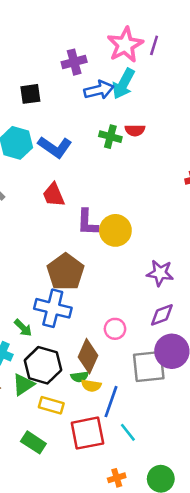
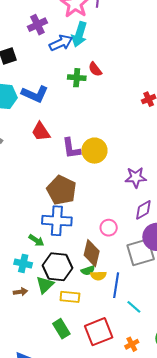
red semicircle: (135, 130) -> (95, 69), turned 63
red square: (87, 433) -> (99, 332), moved
green rectangle: (33, 442) -> (61, 329), turned 36

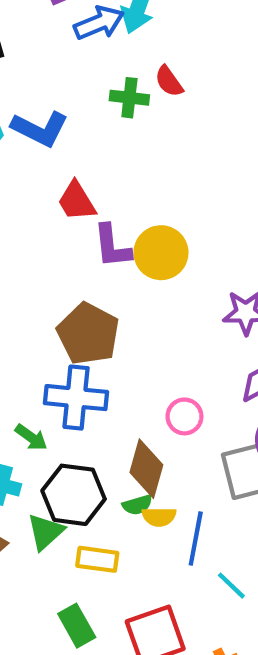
red trapezoid: (41, 132) -> (77, 201), moved

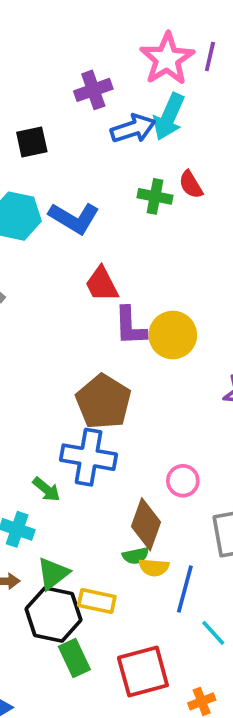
black hexagon: (74, 495) -> (53, 614), moved

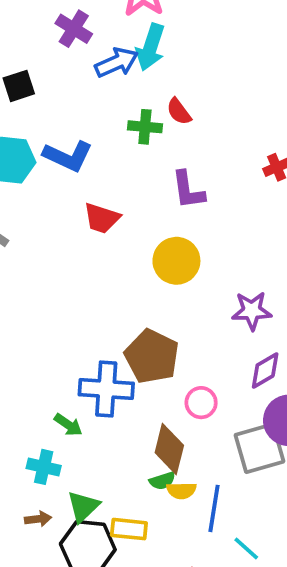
purple cross: (93, 90) -> (74, 29), turned -33
red trapezoid: (102, 284) -> (102, 218), turned -39
purple L-shape: (130, 326) -> (188, 190), moved
brown pentagon: (103, 402) -> (152, 356), moved

